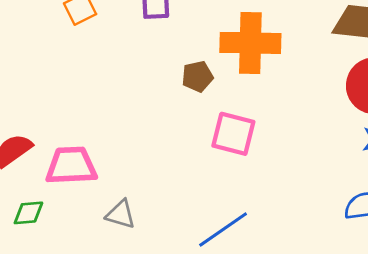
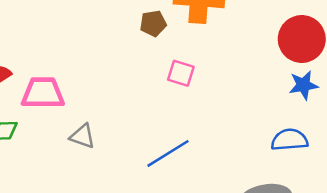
pink square: (233, 134) -> (181, 73), size x0.7

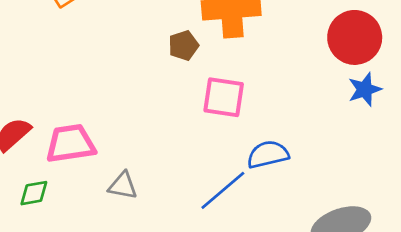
pink square: (181, 73) -> (224, 97), size x1.4
blue semicircle: (289, 140) -> (268, 154), moved

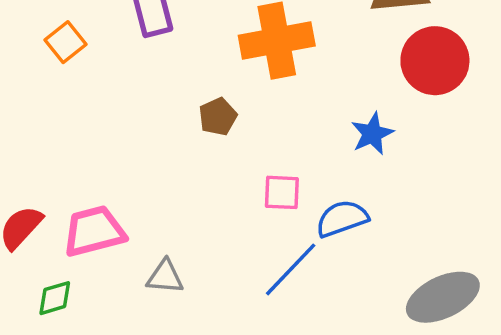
brown pentagon: (184, 45) -> (218, 117), moved
blue star: (365, 89) -> (372, 134), moved
pink square: (224, 97) -> (282, 192), moved, size x0.7

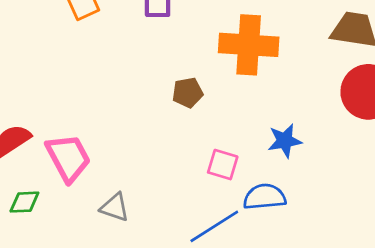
blue star: (372, 134) -> (285, 141), moved
pink trapezoid: (94, 231) -> (68, 158), turned 62

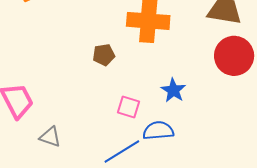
blue star: (285, 141) -> (173, 90), turned -30

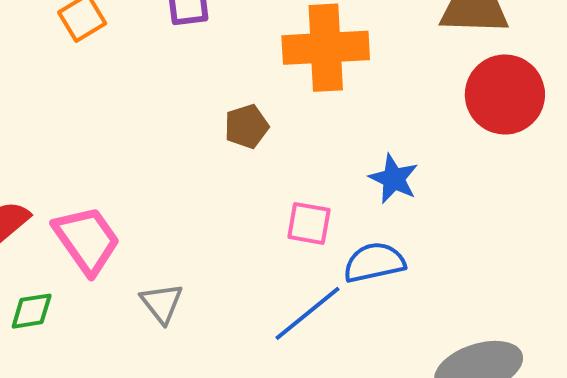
gray triangle: (50, 137) -> (162, 303), turned 40

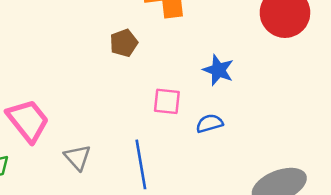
blue semicircle: (374, 262) -> (210, 123), size x0.7
blue line: (308, 313) -> (141, 164), moved, turned -57

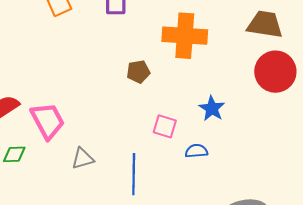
gray triangle: (77, 157) -> (83, 159), turned 45

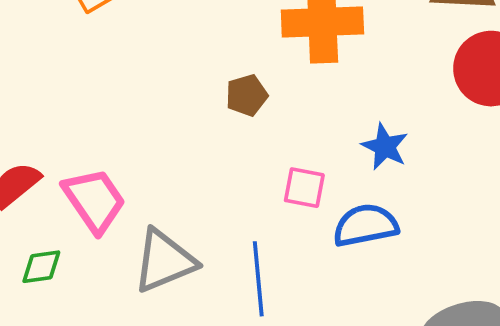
blue semicircle: (196, 151) -> (366, 225), size x1.6
gray triangle: (83, 159) -> (164, 261), size x1.6

